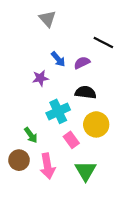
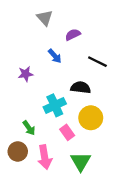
black line: (103, 43) -> (97, 62), moved
purple semicircle: (82, 63) -> (73, 35), moved
purple star: (40, 78) -> (26, 74), moved

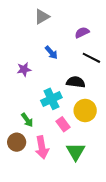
gray triangle: (45, 18) -> (42, 17), turned 42
purple semicircle: (73, 35) -> (82, 32), moved

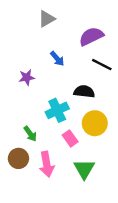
purple semicircle: (82, 32) -> (91, 36), size x1.5

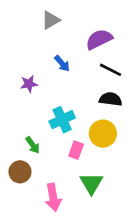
black semicircle: (84, 92) -> (111, 99), moved
pink rectangle: (70, 138) -> (76, 150), turned 56
pink arrow: (47, 164) -> (53, 197), moved

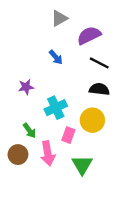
gray triangle: (51, 20) -> (59, 18), moved
purple star: (29, 84) -> (26, 87), moved
pink arrow: (53, 197) -> (48, 153), moved

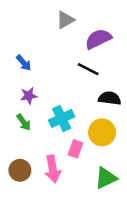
blue arrow: (56, 57) -> (24, 63), moved
black line: (99, 63) -> (88, 69), moved
green arrow: (29, 130) -> (24, 122), moved
green triangle: (82, 165) -> (106, 178), moved, turned 35

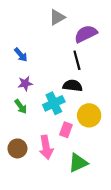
black line: (88, 69) -> (77, 60), turned 48
black semicircle: (110, 98) -> (73, 86), moved
green triangle: (106, 178) -> (78, 163), moved

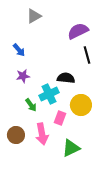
gray triangle: (57, 17) -> (34, 16), moved
black line: (77, 60) -> (87, 55), moved
green arrow: (21, 107) -> (31, 105), moved

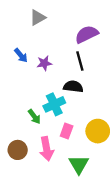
black line: (87, 55) -> (80, 61), moved
purple star: (23, 76) -> (44, 63), moved
yellow circle: (81, 105) -> (98, 131), moved
green triangle: (71, 148) -> (79, 164), turned -36

